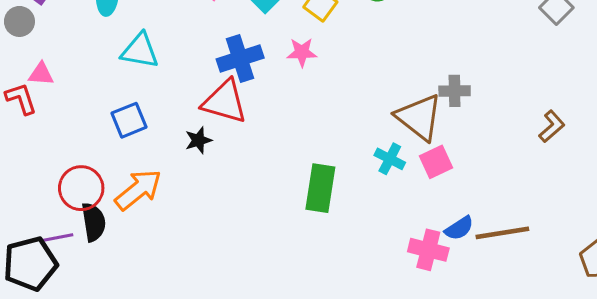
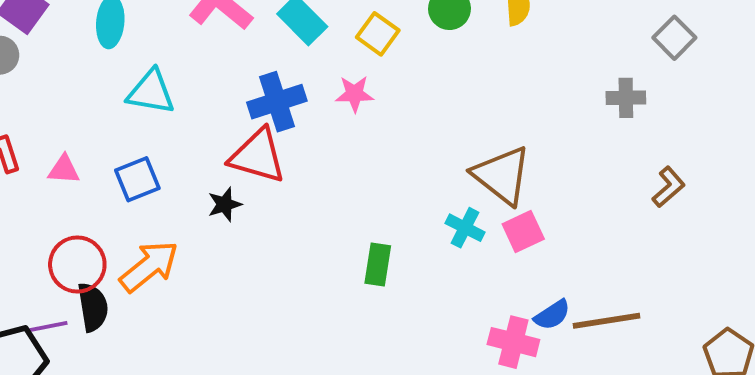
pink triangle: (41, 74) -> (64, 170), moved
gray cross: (455, 91) -> (626, 98), moved
green rectangle: (320, 188) -> (378, 264), size x0.7

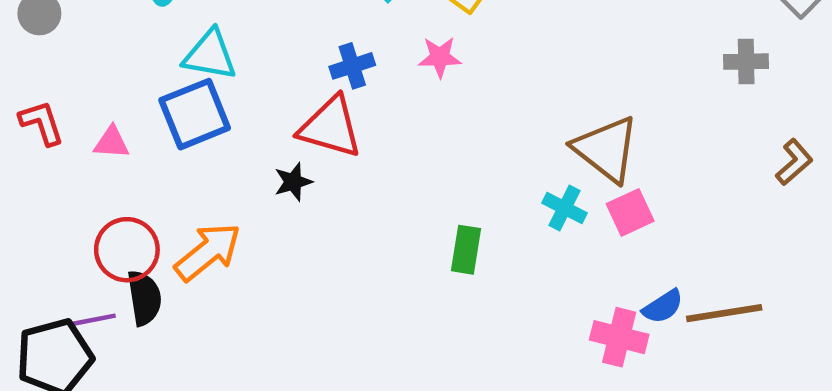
blue cross: (277, 102) -> (352, 66), size x0.7
blue square: (137, 179) -> (195, 114), moved, size x1.4

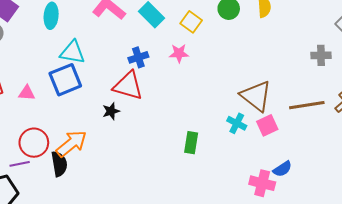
black semicircle: (144, 298) -> (59, 164), moved
brown line: (724, 313) -> (307, 105), moved
purple line: (94, 320) -> (20, 164), moved

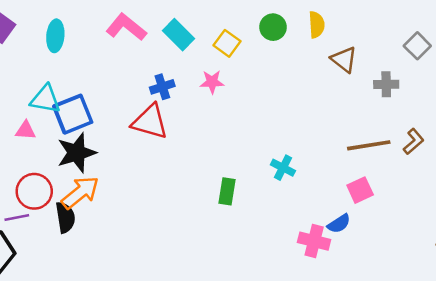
cyan triangle: (72, 52) -> (45, 99), moved
brown triangle: (256, 96) -> (344, 59), moved, size x0.7
black star: (111, 111) -> (76, 153), moved, size x1.8
pink square: (267, 125) -> (360, 190), moved

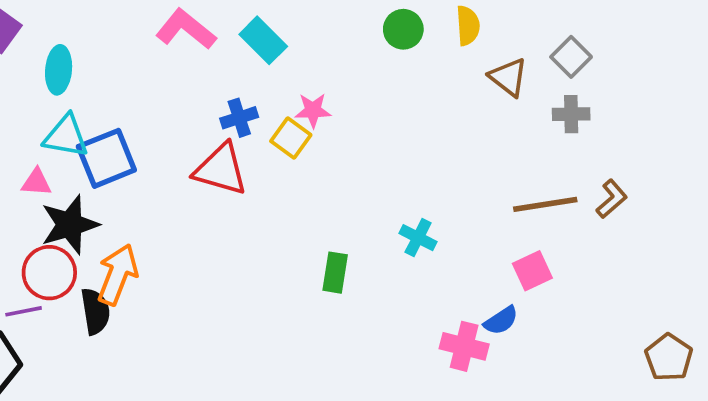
cyan ellipse: (55, 36) -> (59, 70), moved
yellow square: (227, 43) -> (291, 138), moved
gray square: (417, 46) -> (571, 57), moved
black star: (76, 153) -> (70, 225), moved
orange arrow: (80, 193) -> (118, 274), turned -30

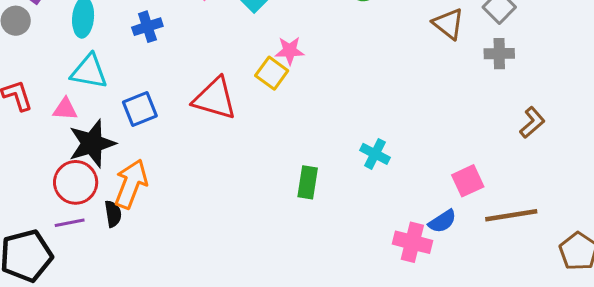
blue cross: (239, 118) -> (147, 27), moved
blue square: (106, 158) -> (140, 109), moved, size x0.7
brown line: (545, 204) -> (511, 215), moved
purple line: (24, 311) -> (70, 223), moved
black semicircle: (95, 311) -> (113, 214), size x0.7

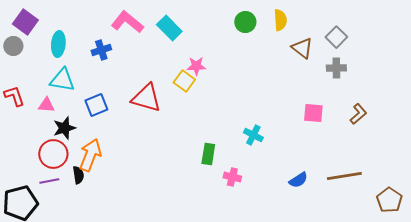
black star: (92, 143) -> (64, 128), size x0.7
pink square: (468, 181) -> (313, 113), moved, turned 30
pink cross: (412, 242) -> (232, 177), moved, size x0.7

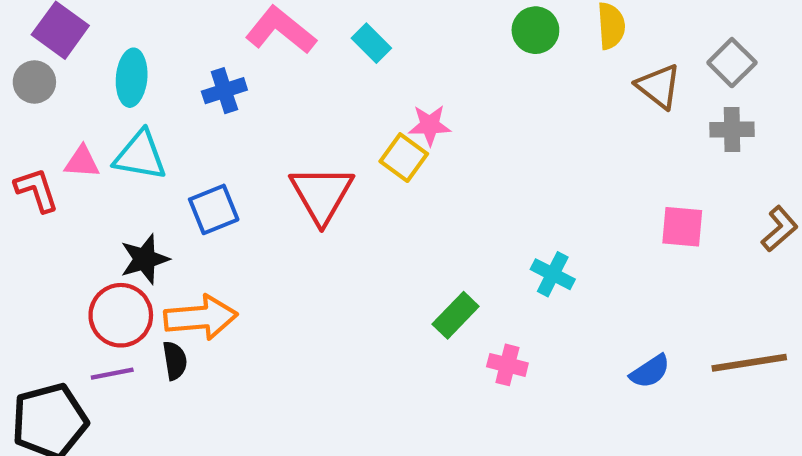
cyan rectangle: (169, 28) -> (371, 43), size x0.7
red triangle: (146, 98) -> (322, 194), turned 44
pink triangle: (46, 105) -> (82, 162), moved
green rectangle: (208, 154) -> (456, 315), turned 35
orange arrow: (90, 155) -> (201, 317), turned 64

